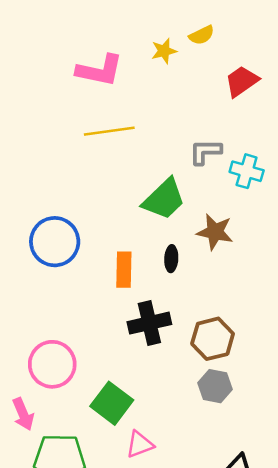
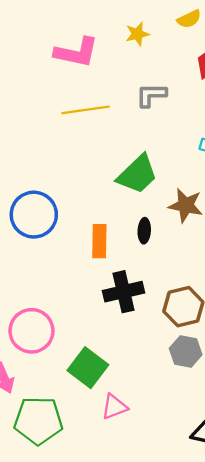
yellow semicircle: (202, 35) -> (189, 19), moved
gray L-shape: (205, 152) -> (151, 95), moved

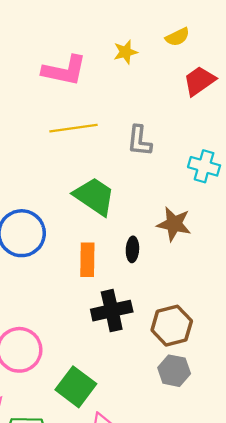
gray L-shape: (151, 95) -> (139, 141), moved, turned -84
green trapezoid: (137, 174) -> (94, 196), moved, turned -102

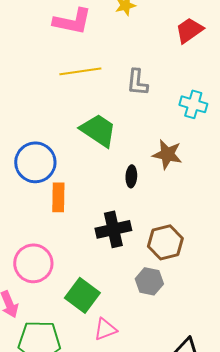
orange rectangle: (87, 260) -> (58, 197), moved
gray hexagon: (174, 371) -> (149, 281), moved

